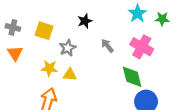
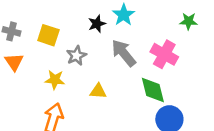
cyan star: (137, 13) -> (124, 15), moved
gray arrow: (107, 46) -> (124, 53), size x1.6
yellow triangle: (70, 75) -> (98, 91), moved

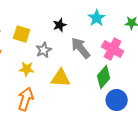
cyan star: (124, 15) -> (97, 18), moved
green diamond: (153, 90) -> (104, 77), turned 55
yellow triangle: (98, 91) -> (61, 78), size x1.5

